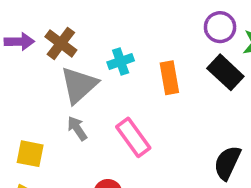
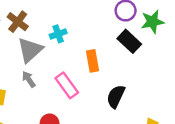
orange rectangle: (169, 78) -> (92, 61), moved
black semicircle: (227, 163) -> (116, 96), moved

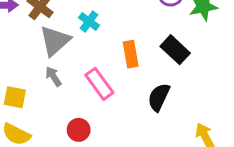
cyan cross: (58, 34) -> (89, 21), turned -35
black rectangle: (129, 41) -> (175, 50), moved

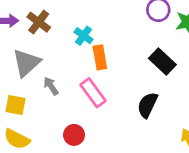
gray triangle: (55, 41) -> (26, 63), moved
orange rectangle: (131, 54) -> (100, 57), moved

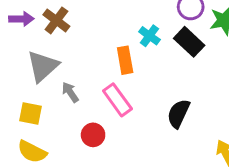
cyan cross: (84, 36) -> (149, 36), moved
black rectangle: (162, 62) -> (189, 42), moved
red circle: (74, 135) -> (93, 135), moved

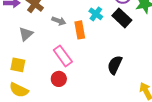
gray triangle: (43, 66) -> (26, 34), size x0.7
gray arrow: (70, 92) -> (59, 21), moved, turned 144
pink rectangle: (117, 100) -> (63, 56), moved

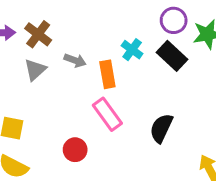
gray triangle: (26, 34) -> (35, 70), moved
pink rectangle: (63, 56) -> (107, 114), moved

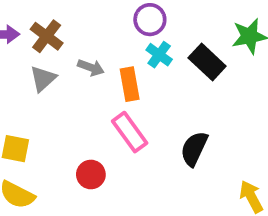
purple circle: (174, 20) -> (150, 20), moved

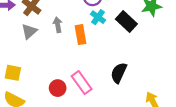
gray arrow: (91, 68) -> (58, 25), turned -120
pink rectangle: (130, 132) -> (82, 83), moved

